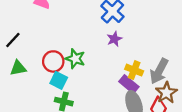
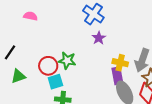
cyan square: (59, 80) -> (55, 82), turned -35
purple rectangle: (129, 84) -> (117, 76), turned 48

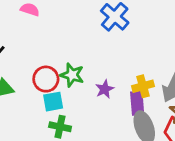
purple star: (99, 38) -> (105, 89), moved
yellow cross: (120, 63) -> (143, 86), turned -35

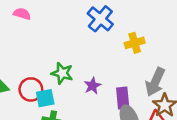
red circle: (46, 79) -> (31, 89), moved
yellow cross: (143, 86) -> (135, 43), moved

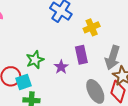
green star: (62, 73) -> (35, 60), turned -30
purple rectangle: (123, 98) -> (81, 55), moved

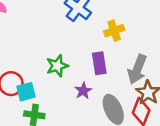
green star: (35, 60) -> (57, 66), moved
purple star: (61, 67) -> (83, 91), moved

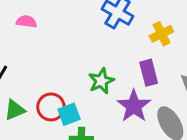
purple star: (83, 91) -> (134, 106), size x1.6

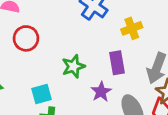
purple star: (134, 106) -> (101, 92), size x0.7
red circle: (51, 107) -> (26, 38), moved

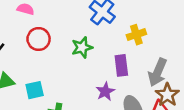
green star: (73, 66) -> (82, 47), moved
cyan square: (42, 94) -> (35, 90), moved

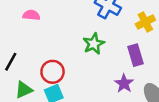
red circle: (39, 39) -> (53, 72), moved

